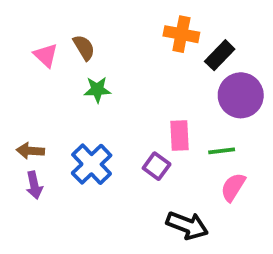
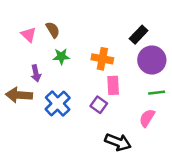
orange cross: (181, 34) -> (102, 59), moved
brown arrow: (30, 151) -> (19, 95), size x1.5
green line: (222, 151) -> (157, 93), moved
purple arrow: (34, 185) -> (36, 73), moved

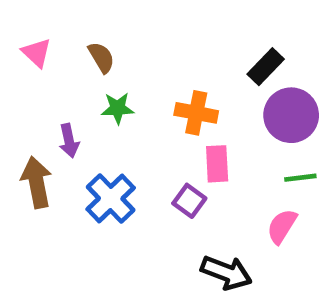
pink triangle: (29, 35) -> (37, 53), moved
brown arrow: (19, 95) -> (37, 182), turned 75

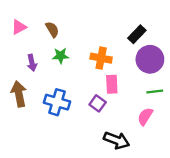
pink triangle: (37, 53) -> (19, 27), turned 49
purple arrow: (69, 141) -> (32, 63), moved
blue cross: (111, 199) -> (57, 102), turned -30

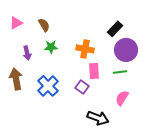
green line: (155, 91) -> (120, 72), moved
blue cross: (57, 102) -> (48, 86), turned 30

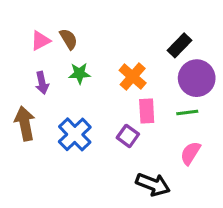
pink triangle: (16, 23) -> (40, 41), moved
orange cross: (85, 49) -> (133, 77), turned 30

